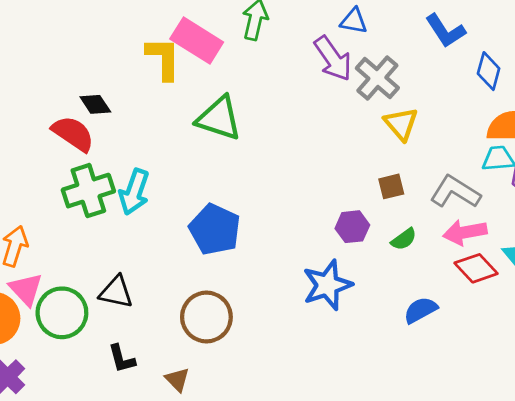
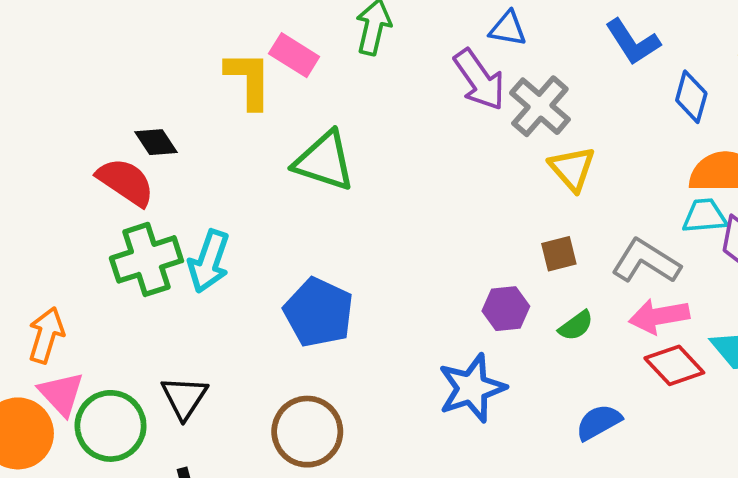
pink rectangle: (197, 40) -> (294, 55), size x0.7
black triangle: (116, 292) -> (184, 398), turned 51

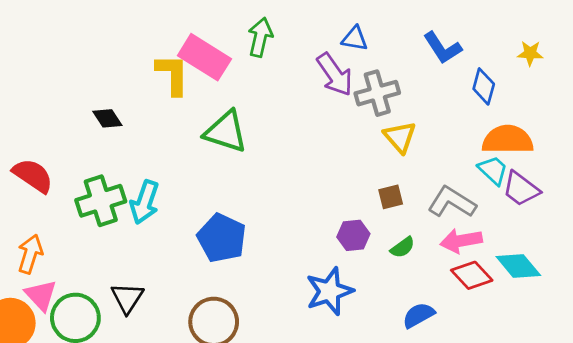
pink rectangle: (294, 55) -> (204, 57), size x1.5
gray cross: (540, 106) -> (377, 93), turned 33
red semicircle: (126, 182) -> (33, 176), moved
cyan trapezoid: (705, 216) -> (493, 170), turned 48

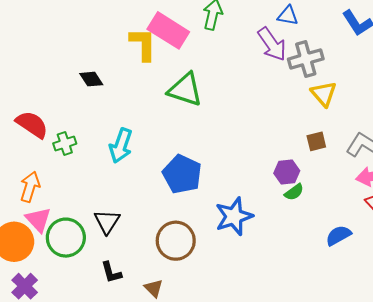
green cross: (101, 201) -> (65, 143), moved, size x0.6
green semicircle: (403, 247) -> (294, 192), moved
blue star: (329, 291) -> (234, 216), moved

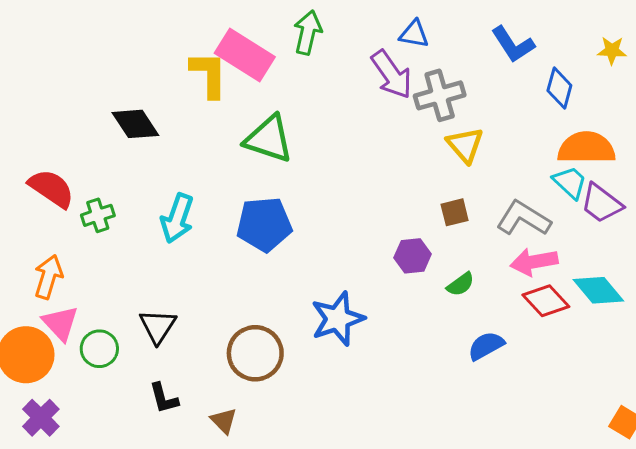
black diamond: (91, 79) -> (135, 124), size x1.4
blue pentagon: (182, 174) -> (264, 224), moved, turned -30
green semicircle: (294, 192) -> (461, 284), moved
green circle: (66, 238) -> (99, 349), size x0.7

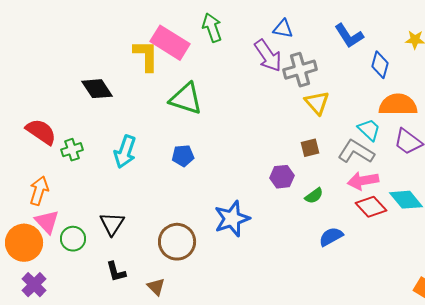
green arrow: (308, 33) -> (212, 28), turned -32
cyan trapezoid: (570, 182) -> (369, 130), moved
blue pentagon: (264, 224) -> (183, 156), size x0.6

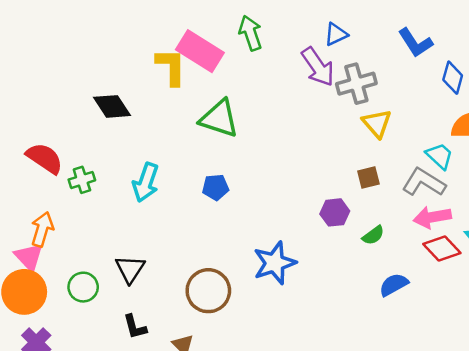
blue triangle: (283, 29) -> (336, 34), turned -35
pink triangle: (47, 222) -> (29, 257), moved

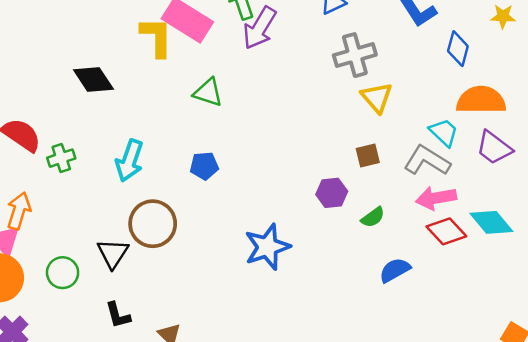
purple arrow: (318, 67) -> (260, 28), moved, turned 66
green triangle: (219, 119) -> (208, 92), size x0.7
brown circle: (208, 291) -> (153, 224), moved

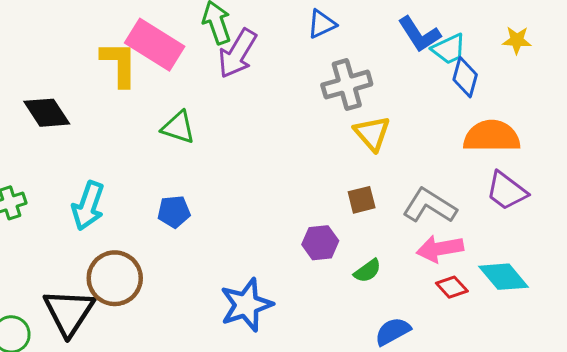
cyan trapezoid: (444, 132) -> (449, 49), moved, turned 112
red diamond: (446, 231) -> (452, 287), size x0.7
black triangle: (113, 253) -> (69, 312), size x1.4

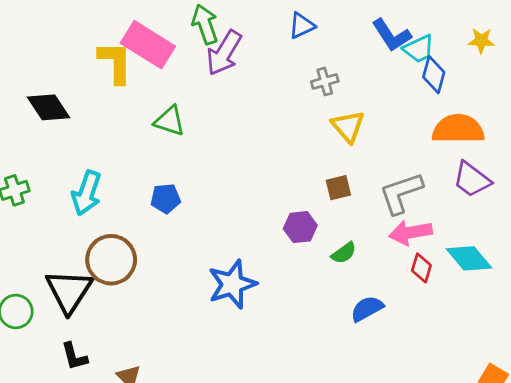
gray cross: (347, 85) -> (325, 81), size x0.6
gray L-shape: (430, 206) -> (401, 193), turned -51
red diamond: (452, 287) -> (421, 268), turned 60

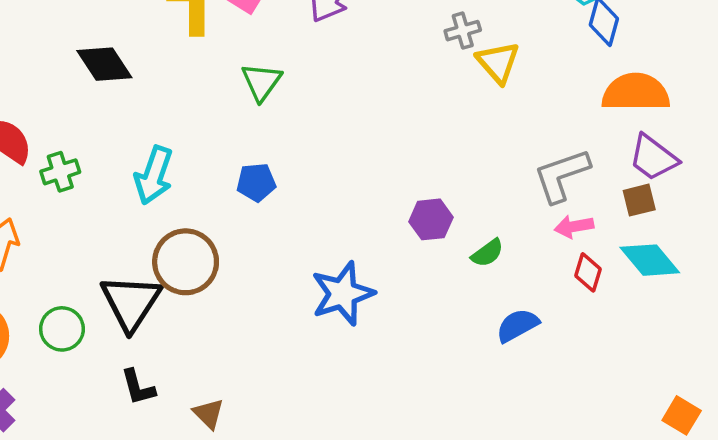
green triangle: (170, 121) -> (261, 82), turned 48
yellow triangle: (348, 126) -> (498, 62), moved
brown square: (338, 188) -> (639, 200), moved
pink arrow: (411, 233) -> (574, 227), size x0.7

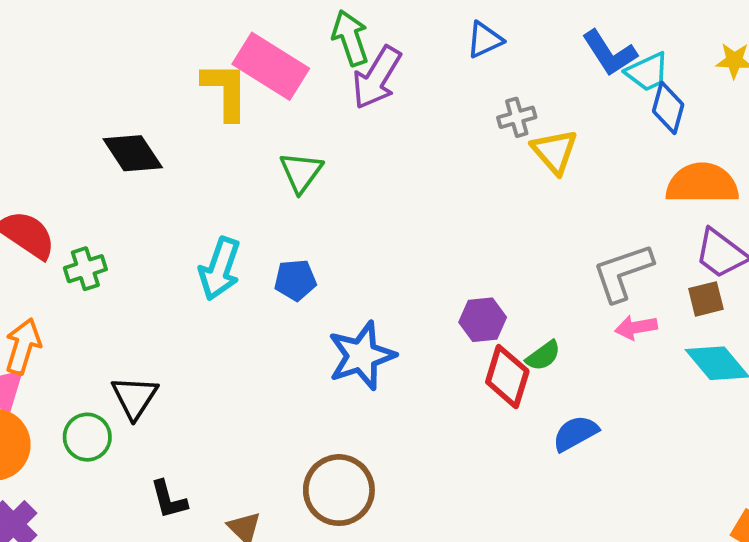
cyan arrow: (154, 175) -> (220, 269), moved
brown circle: (186, 262) -> (339, 490), moved
red diamond: (588, 272) -> (507, 377), moved, size x1.5
blue star: (343, 294) -> (362, 356), moved
black triangle: (131, 302) -> (135, 397), moved, size x0.7

